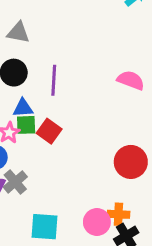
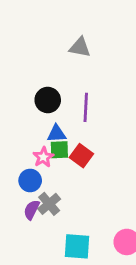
gray triangle: (18, 33) -> (80, 47), moved

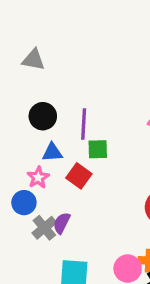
gray triangle: (80, 47) -> (33, 60), moved
green square: (59, 150) -> (98, 149), moved
purple semicircle: (32, 210) -> (62, 223), moved

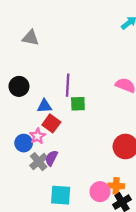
black circle: (43, 116) -> (19, 86), moved
red square: (79, 176) -> (51, 123), moved
pink star: (38, 177) -> (37, 136), moved

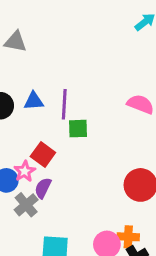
blue triangle: (44, 106) -> (34, 101), moved
purple semicircle: (51, 158) -> (43, 188), moved

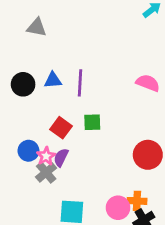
green square: (78, 129) -> (92, 122), moved
pink star: (25, 171) -> (46, 156), moved

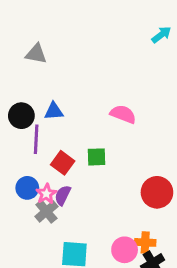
purple line: (80, 83) -> (36, 139), moved
pink semicircle: (148, 83) -> (123, 114), moved

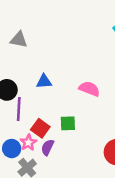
blue triangle: (54, 111) -> (44, 82), moved
pink star: (46, 194) -> (28, 143), moved
purple semicircle: (63, 195) -> (48, 147), moved

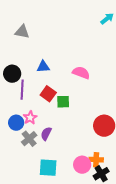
red square: (40, 128) -> (48, 94), moved
purple semicircle: (48, 147) -> (46, 134), moved

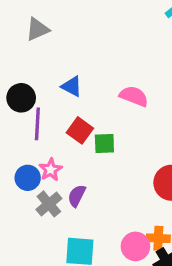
gray triangle: (22, 32) -> (37, 29), turned -35
blue triangle: (43, 67) -> (72, 86), turned 32

